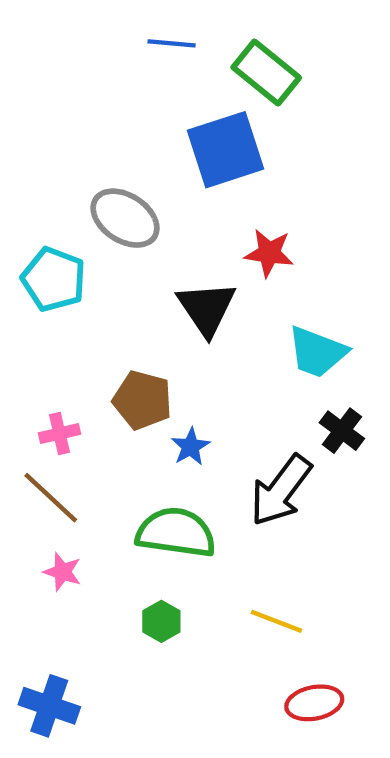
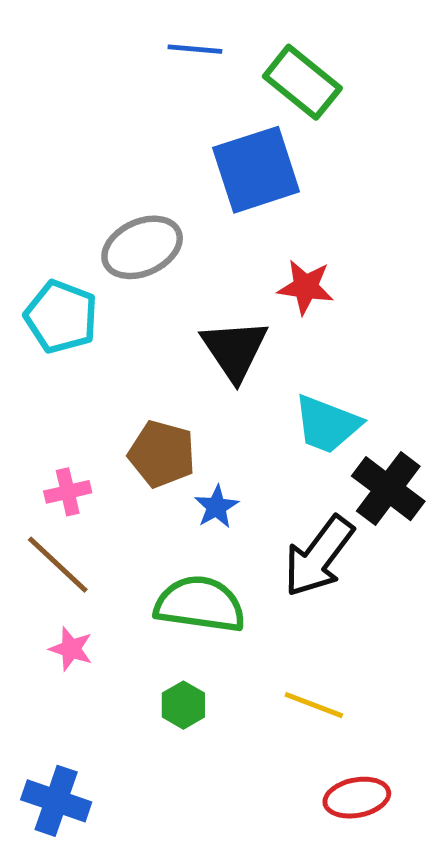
gray ellipse: (125, 218) -> (142, 247), turned -58
cyan trapezoid: (317, 352) -> (327, 424), moved
black cross: (342, 431) -> (388, 489), size x1.4

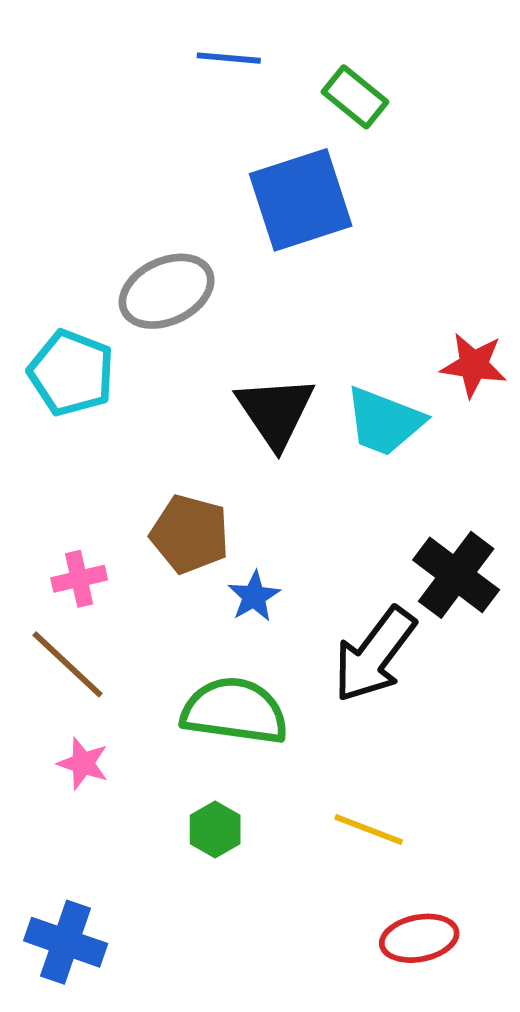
green rectangle: (302, 82) -> (355, 97), size x0.7
red star: (306, 287) -> (474, 365), moved
cyan trapezoid: (327, 424) -> (384, 421), moved

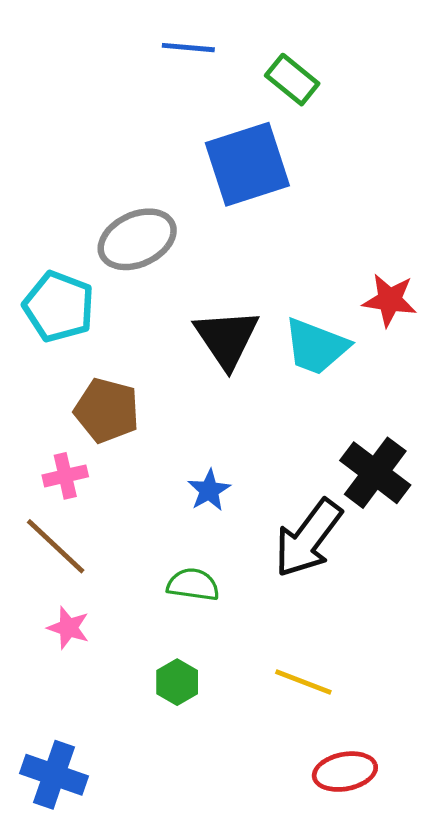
brown pentagon: (190, 534) -> (107, 410), moved
green semicircle: (235, 711) -> (193, 585), size x0.6

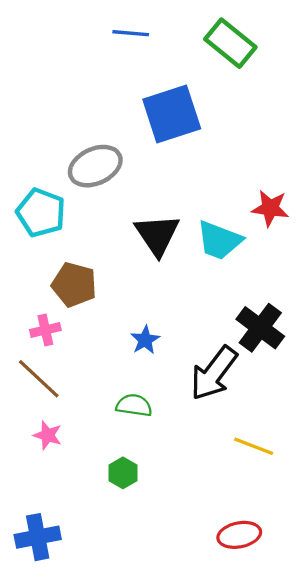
green rectangle: (292, 80) -> (230, 43), moved, size x1.4
yellow line: (303, 682) -> (254, 446), moved
blue cross: (54, 775) -> (38, 537), turned -30

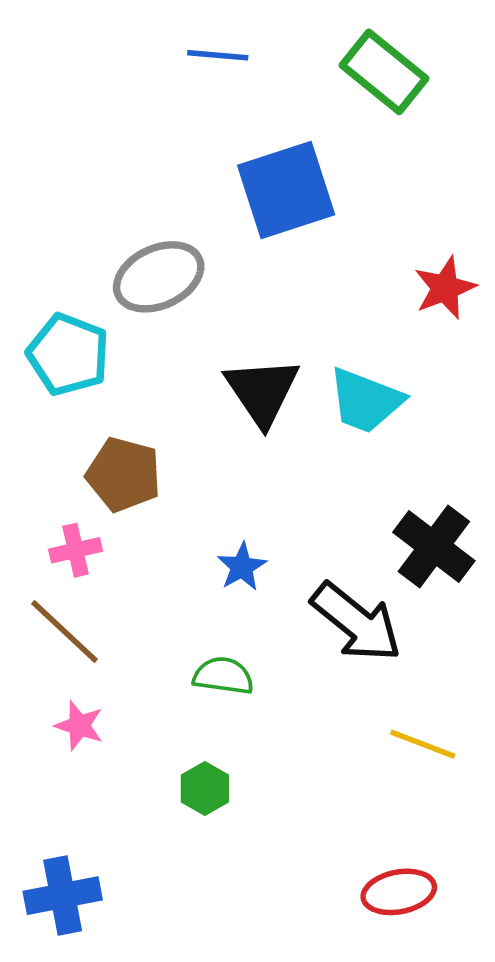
red star: (270, 208) -> (445, 288), moved, turned -30
black arrow: (214, 373) -> (356, 622), turned -88

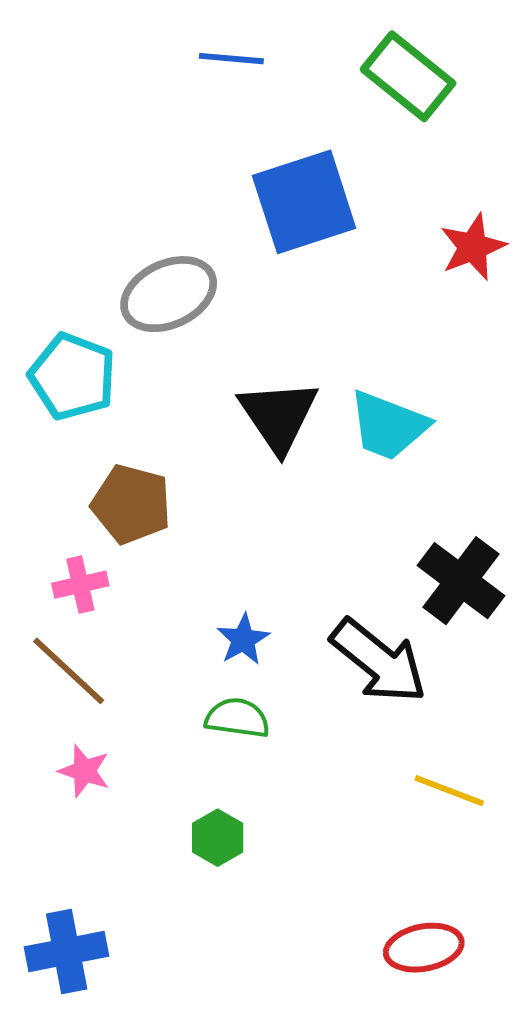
red star: (445, 288) -> (473, 247), moved
blue star: (242, 567) -> (243, 639), moved

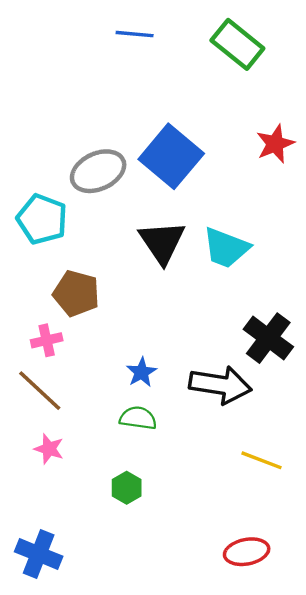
blue square: (304, 202) -> (171, 156), moved, turned -32
black arrow: (379, 661) -> (220, 385), turned -30
blue cross: (67, 952) -> (39, 554), turned 33

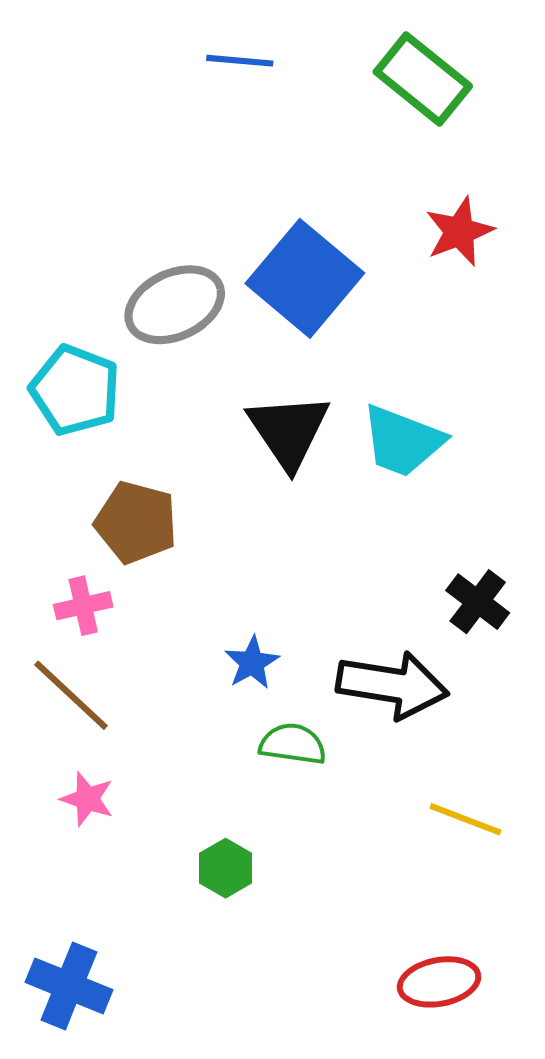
red star: (275, 144) -> (459, 232), moved
black cross: (268, 338) -> (478, 602), size x0.7
green semicircle: (138, 418) -> (293, 744), moved

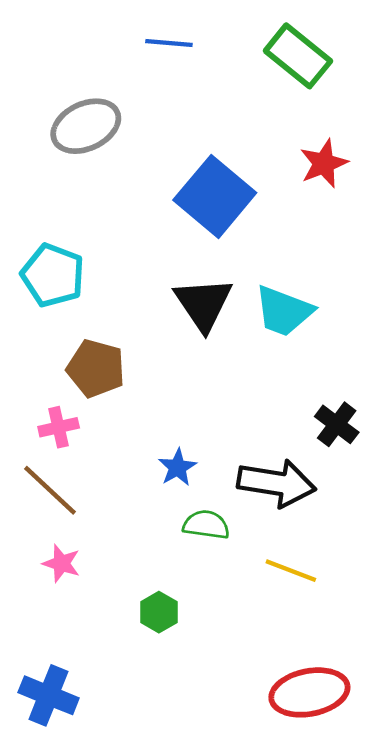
gray ellipse: (175, 305) -> (86, 126), moved
yellow line: (466, 819) -> (291, 571), moved
red ellipse: (439, 982) -> (309, 692), size x1.4

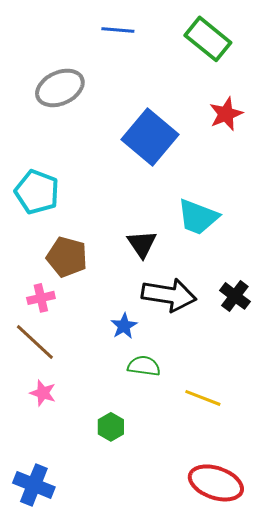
black triangle: (203, 304) -> (142, 244), moved, size x0.7
black arrow: (276, 483) -> (169, 295), moved
red ellipse: (309, 692) -> (216, 483), turned 30

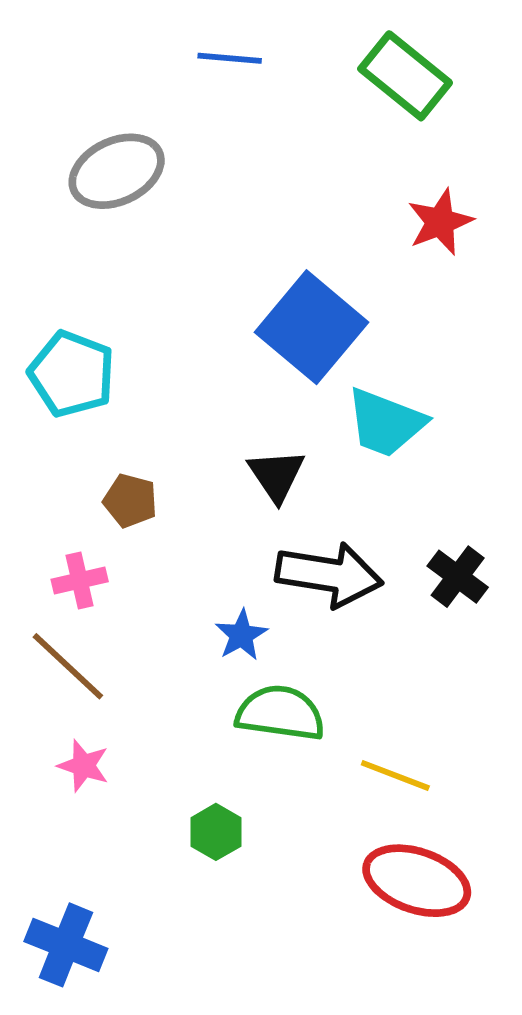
blue square: (150, 137) -> (311, 327), moved
brown pentagon: (67, 257) -> (130, 501), size x0.7
green semicircle: (144, 366) -> (280, 713), size x1.4
red ellipse: (216, 483) -> (417, 881), moved

